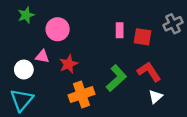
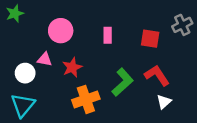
green star: (26, 15) -> (15, 13), moved
pink rectangle: (120, 30) -> (108, 35), moved

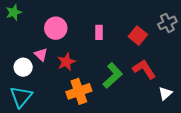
red square: (150, 39) -> (138, 36), turned 30
pink triangle: (45, 59) -> (41, 54), turned 32
white triangle: (164, 102) -> (165, 93), moved

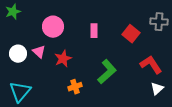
gray cross: (167, 23) -> (159, 22), turned 30
white circle: (23, 67) -> (18, 54), moved
red L-shape: (144, 69) -> (151, 65), moved
orange cross: (79, 91) -> (75, 87), size x0.6

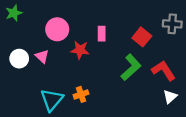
red star: (63, 59) -> (80, 50), moved, turned 30
green L-shape: (107, 72) -> (131, 67), moved
cyan triangle: (20, 92) -> (52, 100), moved

